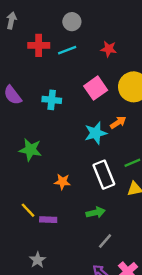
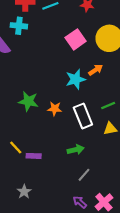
cyan cross: (52, 100) -> (19, 26), moved
green star: (30, 150) -> (28, 101), moved
orange star: (62, 182) -> (55, 109), moved

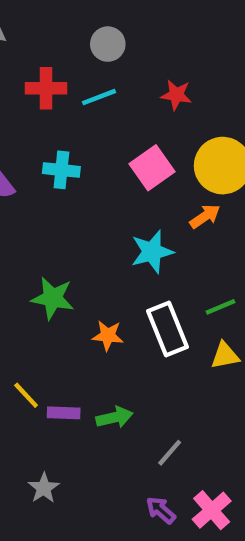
cyan cross: (19, 26) -> (61, 170), moved
orange arrow: (96, 70) -> (205, 216), moved
orange star: (55, 109) -> (108, 336), moved
green arrow: (76, 150) -> (114, 417), moved

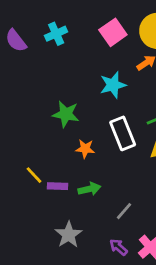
cyan cross: (61, 170) -> (56, 34), turned -30
green star: (53, 298) -> (66, 114), moved
orange star: (108, 336) -> (85, 149), moved
gray star: (44, 488) -> (69, 235), moved, size x1.4

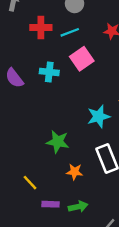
pink square: (113, 32) -> (82, 59), moved
cyan cross: (56, 34) -> (49, 72), turned 30
yellow line: (34, 175) -> (30, 183), moved

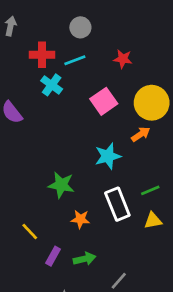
pink square: (82, 59) -> (104, 101), moved
cyan cross: (49, 72) -> (52, 85), moved, turned 30
purple rectangle: (50, 204) -> (53, 256), turned -63

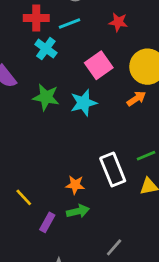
cyan star: (108, 156) -> (83, 103), moved
green star: (61, 185) -> (46, 97), moved
green arrow: (85, 259) -> (78, 211), moved

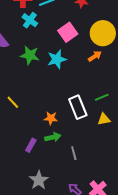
yellow line: (24, 197) -> (13, 102), moved
gray line: (114, 247) -> (74, 153), moved, turned -56

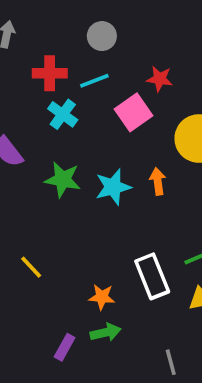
pink square: (68, 32) -> (134, 112), moved
orange arrow: (95, 56) -> (158, 181), moved, turned -64
gray line: (74, 153) -> (171, 362), moved

